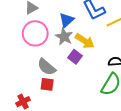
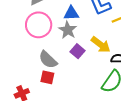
blue triangle: (67, 20) -> (71, 13), turned 35
yellow arrow: (85, 41) -> (101, 45), moved

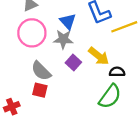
blue triangle: (71, 13) -> (68, 21), turned 49
gray star: (68, 30) -> (63, 39), turned -30

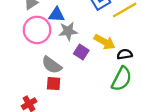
blue triangle: (68, 21) -> (56, 15), moved, turned -35

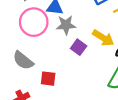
gray semicircle: (52, 65) -> (23, 60), moved

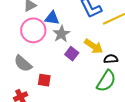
gray star: (66, 25) -> (61, 34), turned -30

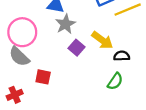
pink circle: (33, 30) -> (22, 32), moved
green semicircle: (106, 81) -> (115, 81), size x0.7

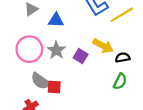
gray star: (66, 24) -> (56, 50), moved
gray semicircle: (19, 57) -> (41, 81), moved

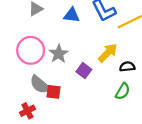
blue triangle: (56, 20) -> (72, 15), moved
yellow arrow: (103, 46) -> (108, 53), turned -78
purple square: (81, 56) -> (84, 71), moved

